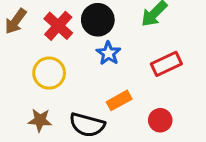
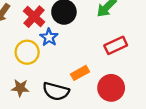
blue star: (108, 53) -> (49, 37), moved
red circle: (160, 120) -> (111, 88), size x1.5

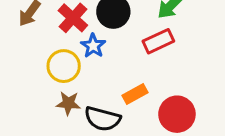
red rectangle: (116, 45) -> (158, 41), moved
brown star: (20, 88) -> (68, 103), moved

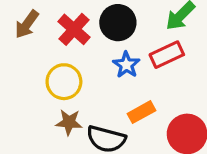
blue star: (93, 46) -> (126, 65), moved

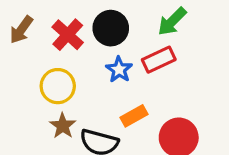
brown star: (69, 122) -> (63, 126), turned 30

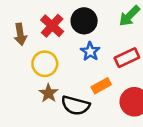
brown arrow: (21, 30) -> (20, 34), moved, turned -45
red rectangle: (159, 60) -> (127, 58), moved

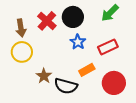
yellow circle: (45, 64) -> (22, 52), moved

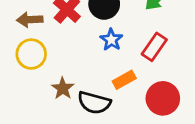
brown arrow: (21, 28) -> (30, 20), turned 96
red rectangle: (108, 47) -> (154, 47), turned -30

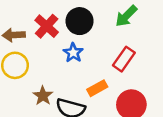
blue star: (111, 40) -> (73, 53), moved

